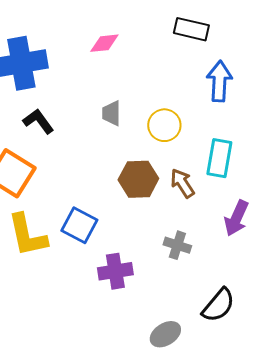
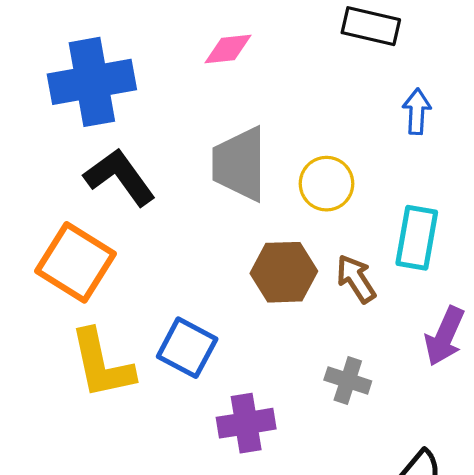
blue arrow: (219, 81) -> (417, 111), size x0.7
gray trapezoid: (111, 113) -> (240, 164), size x1.8
black L-shape: (38, 121) -> (120, 177), size x1.4

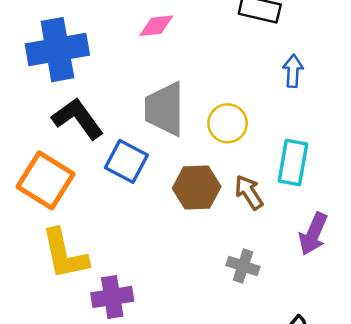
blue square: (187, 348) -> (126, 161), moved
purple cross: (246, 423) -> (112, 297), moved

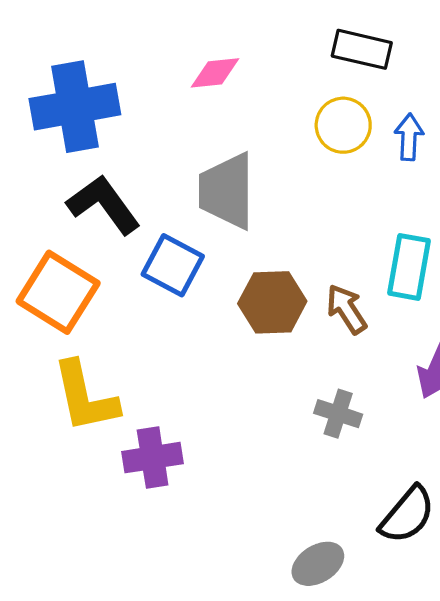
yellow circle: (228, 123) -> (343, 125), moved

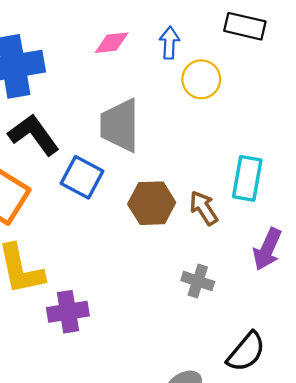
black rectangle: (362, 49) -> (245, 26), moved
blue arrow: (409, 137) -> (169, 43), moved

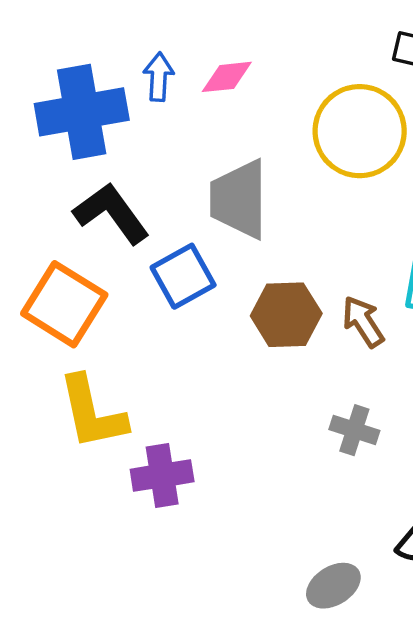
blue arrow: (169, 43) -> (159, 77), moved
yellow circle: (201, 79) -> (360, 131), size x1.6
blue square: (82, 177) -> (183, 276), turned 33

